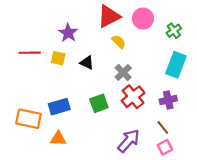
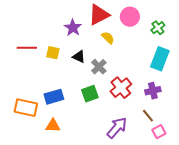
purple star: (68, 33) -> (73, 28), moved
gray cross: (123, 72) -> (99, 67), moved
pink square: (165, 147) -> (159, 132), moved

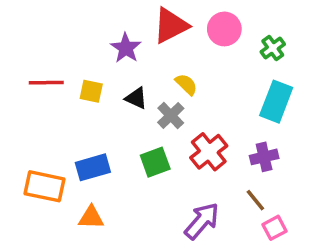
yellow semicircle: (108, 38) -> (186, 84), moved

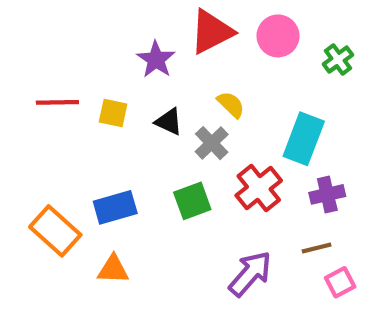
cyan rectangle: (276, 102) -> (304, 139), moved
orange rectangle: (45, 186) -> (55, 231), turned 30
brown line: (255, 200) -> (317, 248), turned -65

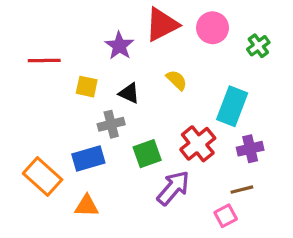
red line: (57, 102) -> (44, 60), moved
gray cross: (212, 143) -> (111, 124), moved, turned 30
purple arrow: (250, 274) -> (173, 188), moved
pink square: (340, 282) -> (226, 216), moved

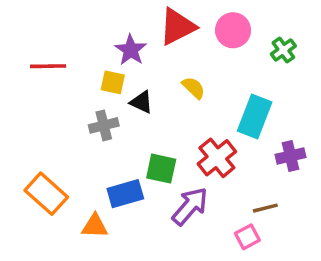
yellow square: (87, 87) -> (113, 82), moved
gray cross: (111, 124) -> (104, 125), moved
purple cross: (250, 149) -> (290, 156), moved
green square: (147, 154) -> (161, 169), turned 32
blue rectangle: (88, 159) -> (125, 194), moved

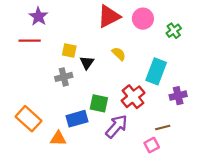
purple star: (131, 50) -> (38, 16), moved
black triangle: (141, 102) -> (87, 63), turned 40

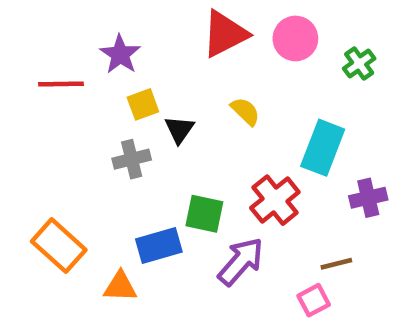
purple star: (38, 16) -> (120, 54), moved
yellow square: (69, 51) -> (143, 104), turned -32

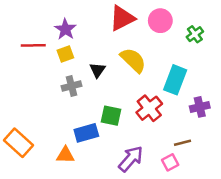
yellow square: (143, 104) -> (65, 54), moved
yellow semicircle: (245, 111) -> (133, 60), size x1.6
orange rectangle: (59, 246) -> (18, 143), moved
purple arrow: (241, 261) -> (131, 159), moved

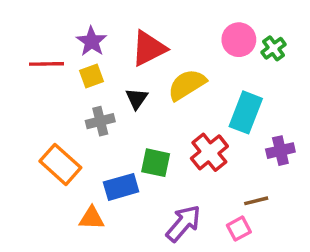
red triangle: (122, 18) -> (149, 48), moved
pink circle: (160, 21) -> (239, 40), moved
yellow semicircle: (133, 60) -> (187, 85), turned -76
orange rectangle: (18, 143) -> (60, 164), moved

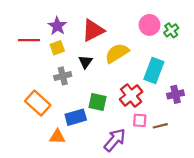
pink square: (239, 229) -> (140, 120), moved, turned 32

